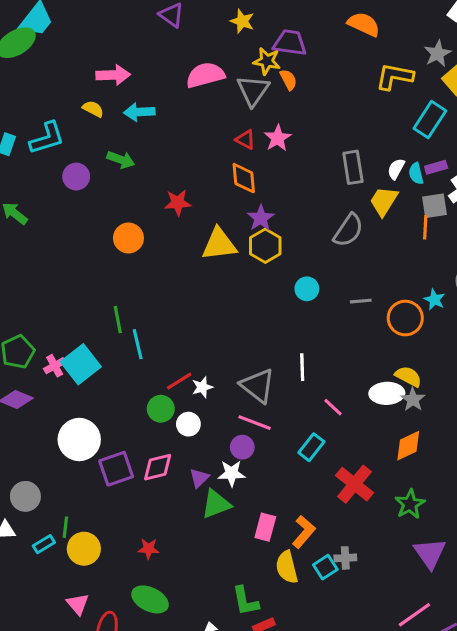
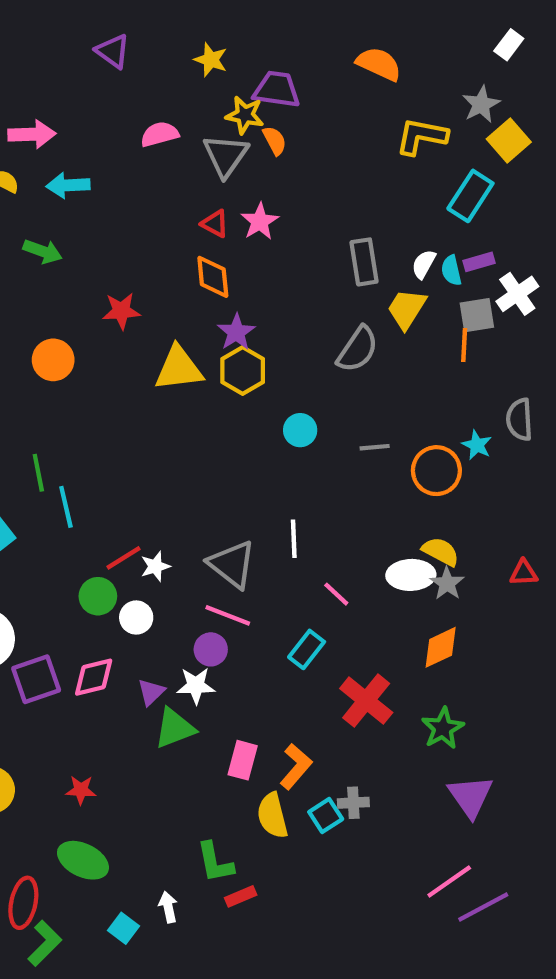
pink semicircle: (205, 75) -> (160, 134), size x0.7

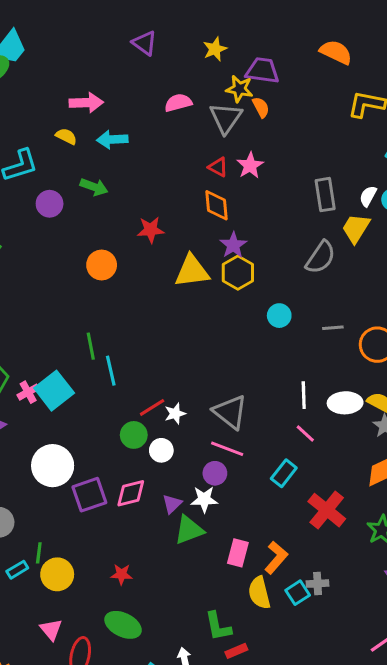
yellow star: (211, 60) -> (215, 49), turned 30
white line: (294, 539) -> (304, 395), moved
white ellipse: (411, 575) -> (345, 403), moved

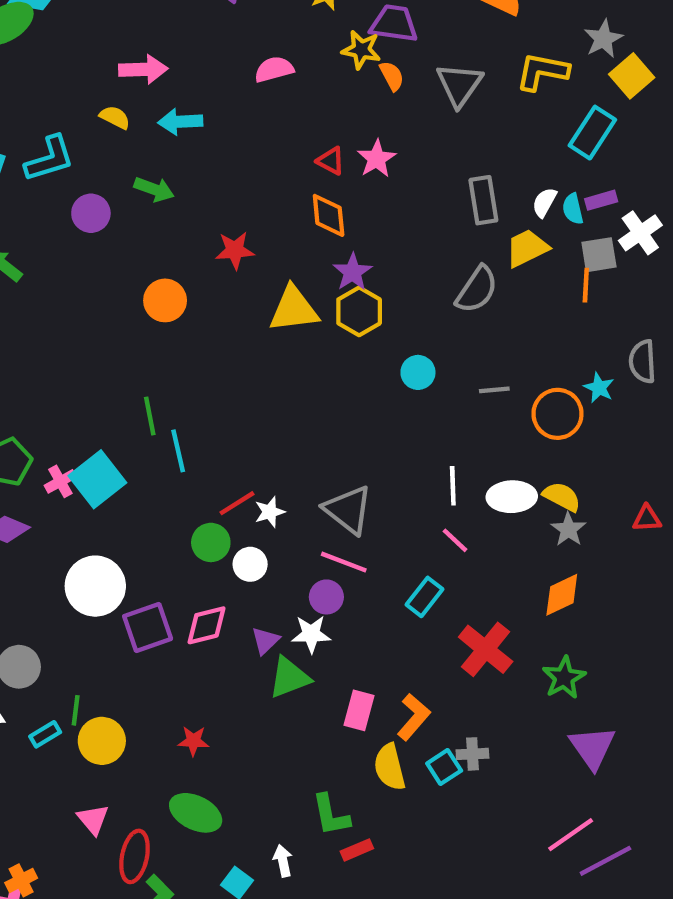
gray triangle: (226, 118) -> (459, 85), moved
yellow trapezoid: (356, 228) -> (527, 248), turned 32

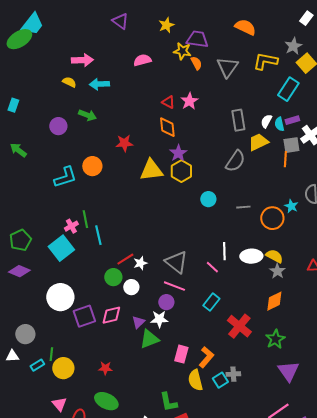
cyan L-shape: (49, 159) -> (65, 177), moved
pink cross: (60, 481) -> (71, 226), moved
pink line: (455, 540) -> (212, 267), moved

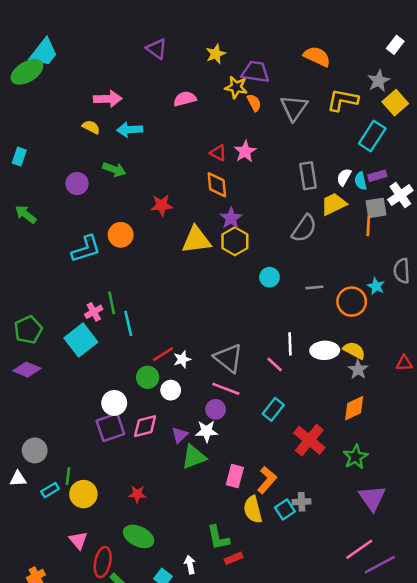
white circle: (60, 297) -> (114, 403), moved, size x0.7

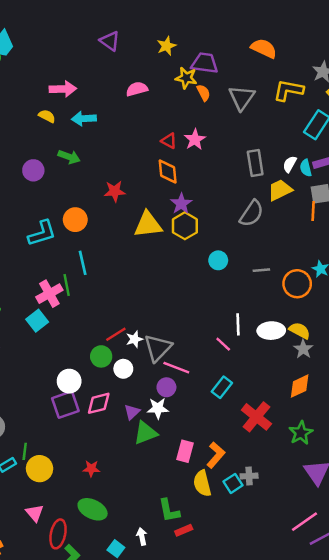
pink cross: (94, 312) -> (49, 294), size x1.5
cyan line: (128, 323) -> (83, 263), moved
cyan square: (81, 340) -> (37, 321), size x0.7
gray triangle: (228, 358) -> (158, 348), moved, turned 36

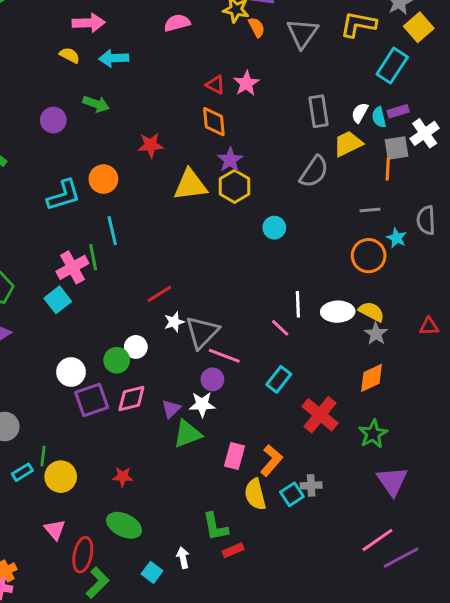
gray line: (261, 270) -> (370, 210), moved
red line: (116, 334) -> (159, 294), moved
green circle: (101, 356) -> (117, 360), moved
white circle: (123, 369) -> (136, 347), moved
white circle: (69, 381) -> (71, 372), moved

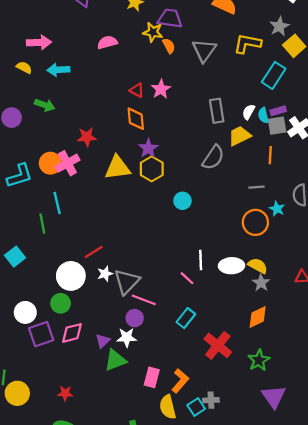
gray square: (397, 148) -> (277, 126), moved
pink cross: (72, 267) -> (67, 163), moved
white circle: (136, 347) -> (71, 276), moved, size x1.6

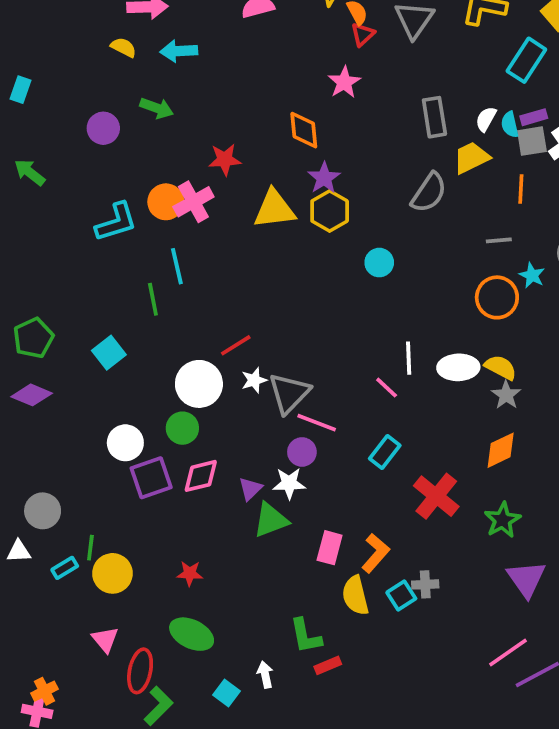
red triangle: (137, 90) -> (363, 34), moved, turned 49

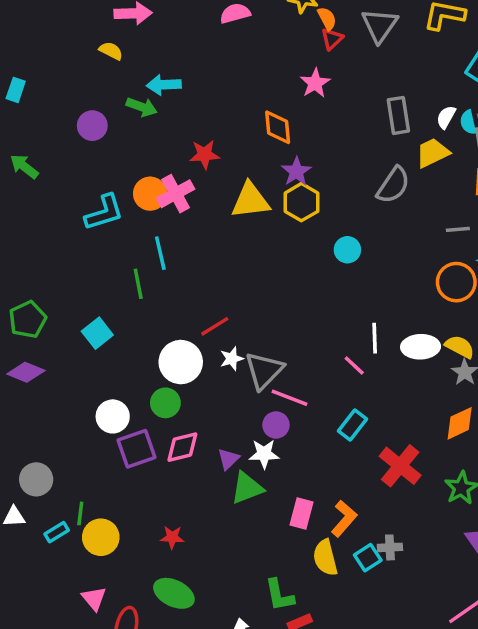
cyan arrow: (179, 51) -> (164, 85), moved

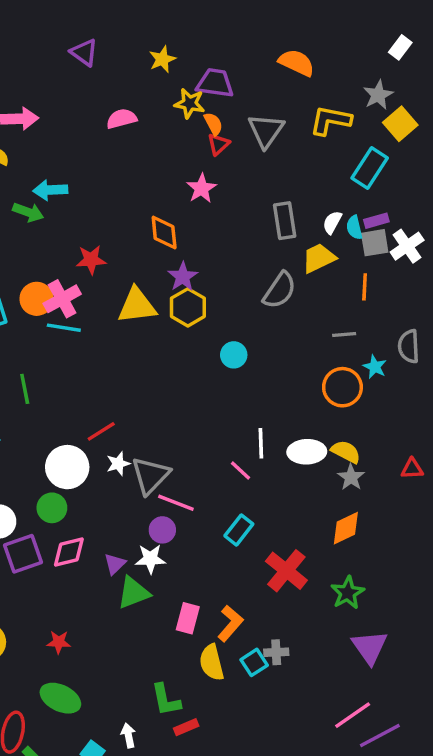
cyan line: (160, 253) -> (64, 328), moved, turned -68

